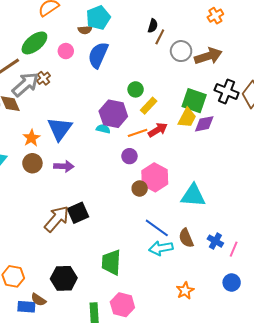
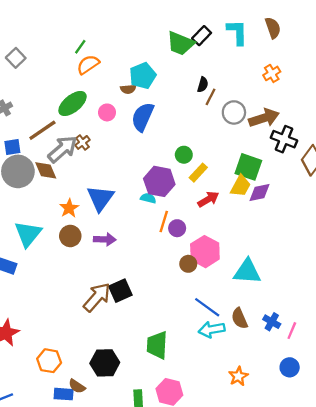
black cross: (227, 91) -> (284, 139), moved
orange line: (138, 133) -> (164, 222), moved, turned -54

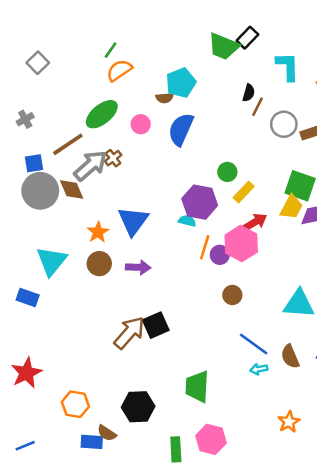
cyan L-shape: (237, 32) -> (288, 66), moved
pink hexagon: (205, 252) -> (241, 244), moved
cyan arrow: (212, 330) -> (259, 369), size x0.6

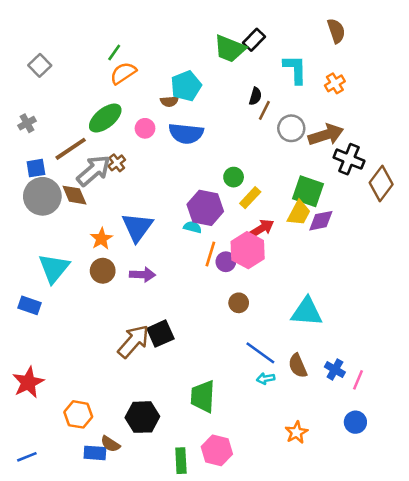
blue semicircle: (181, 129) -> (186, 133), turned -108

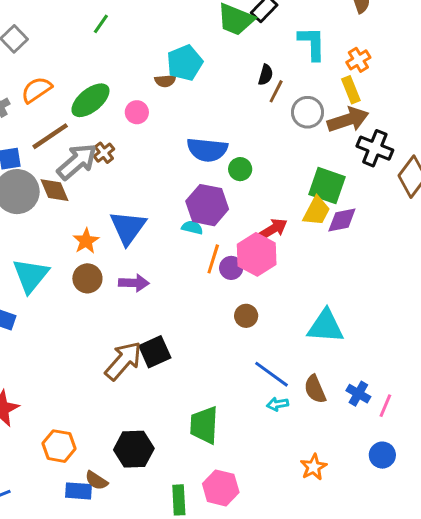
orange semicircle: (123, 73) -> (37, 90), moved
blue semicircle: (186, 133) -> (207, 150), moved
yellow rectangle: (250, 198) -> (351, 90), moved, turned -65

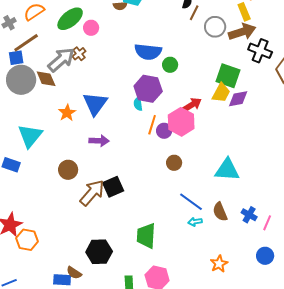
pink circle: (137, 112) -> (91, 28), moved
brown line: (50, 136) -> (26, 43), moved
cyan semicircle: (192, 227) -> (138, 104), turned -112
brown circle: (87, 278) -> (68, 170), moved
orange hexagon: (59, 446) -> (27, 240), moved

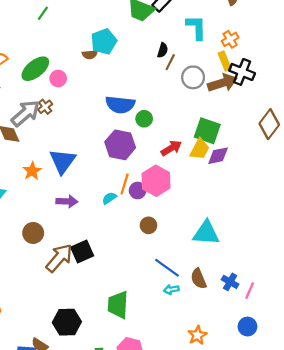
black cross: (260, 51) -> (242, 72), moved
cyan semicircle: (138, 104) -> (109, 198), moved, turned 64
red arrow: (192, 105) -> (171, 148), moved

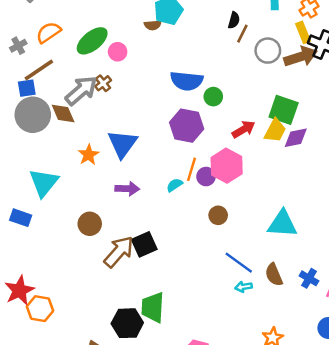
green trapezoid: (118, 305) -> (153, 307), moved

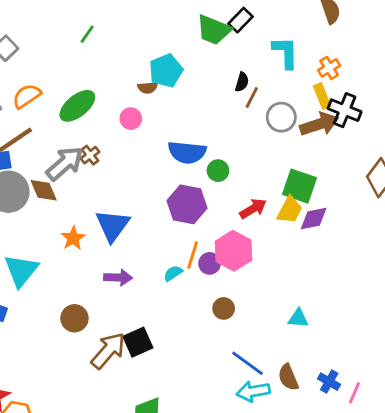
pink circle: (118, 52) -> (131, 119), moved
cyan triangle: (282, 224) -> (298, 318), size x0.6
cyan arrow: (244, 287) -> (253, 391), size x1.6

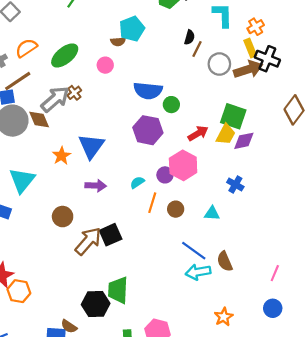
orange line: (193, 255) -> (152, 203), moved
cyan triangle: (298, 318) -> (212, 213), moved
blue cross: (329, 382) -> (235, 185), moved

